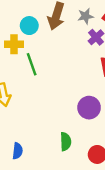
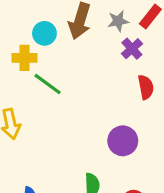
green line: (32, 64) -> (48, 84), turned -35

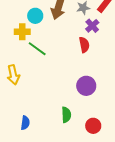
red semicircle: (146, 87) -> (84, 45), moved

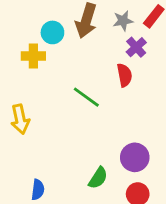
green line: (37, 49) -> (86, 97), moved
purple circle: (86, 86) -> (135, 157), moved
green semicircle: (66, 115) -> (98, 178), turned 35

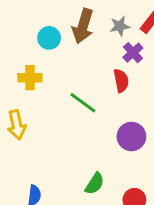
yellow cross: (33, 56) -> (30, 78), moved
purple circle: (135, 157) -> (131, 137), moved

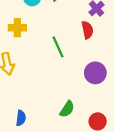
green line: (83, 103) -> (58, 47), turned 30

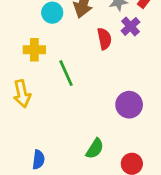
red semicircle: (87, 30) -> (104, 39), moved
green line: (58, 47) -> (66, 73), moved

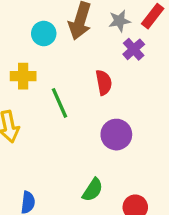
red semicircle: (104, 39) -> (104, 82), moved
purple circle: (129, 105) -> (116, 135), moved

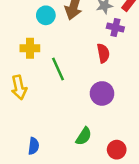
purple cross: (134, 49) -> (115, 28), turned -35
red semicircle: (104, 82) -> (103, 53), moved

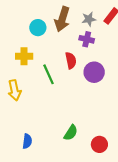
purple cross: (115, 28) -> (87, 39), moved
red semicircle: (103, 53) -> (71, 61), moved
purple circle: (102, 93) -> (94, 72), moved

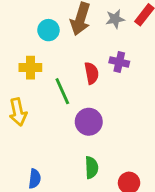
purple cross: (87, 39) -> (119, 62), moved
purple circle: (94, 72) -> (89, 122), moved
green semicircle: (71, 133) -> (92, 168), turned -35

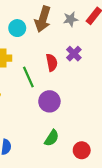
purple cross: (119, 62) -> (74, 54), turned 32
green semicircle: (92, 168) -> (52, 138), turned 35

